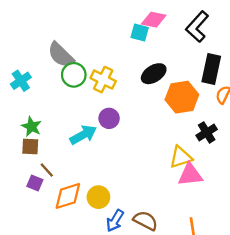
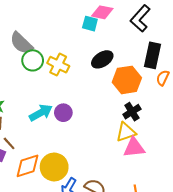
purple circle: (109, 118) -> (63, 113), moved
black cross: (207, 132) -> (132, 112), moved
yellow circle: (98, 197) -> (54, 167), size x1.4

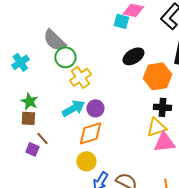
yellow cross: (58, 65) -> (80, 77), moved, turned 30
black cross: (132, 112) -> (162, 107), turned 36
orange diamond: (27, 166) -> (90, 133), moved
yellow circle: (54, 167) -> (86, 161), size x0.7

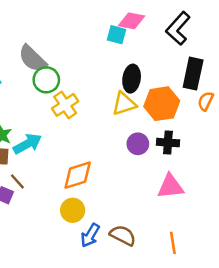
black ellipse: (133, 56) -> (132, 79), turned -50
cyan arrow: (73, 108) -> (27, 144), moved
purple circle: (95, 108) -> (138, 144), moved
yellow triangle: (156, 127) -> (124, 104), moved

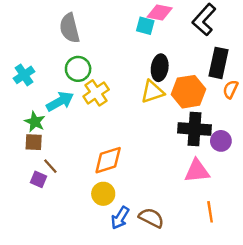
gray semicircle: (32, 59) -> (70, 28), moved, turned 32
black cross: (168, 143) -> (194, 129), size x1.5
cyan arrow: (27, 144) -> (60, 101), moved
purple circle: (138, 144) -> (221, 141), moved
orange line: (173, 243) -> (210, 212), moved

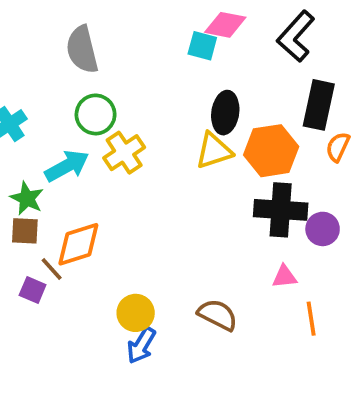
orange diamond: (108, 160) -> (78, 244), moved
pink triangle: (197, 171) -> (284, 277), size x0.6
orange line: (210, 212) -> (311, 319), moved
blue arrow: (120, 218) -> (141, 345), moved
brown semicircle: (151, 218) -> (218, 315), moved

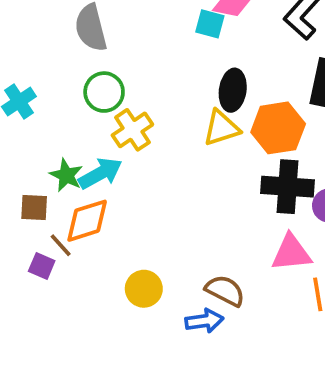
cyan arrow: (67, 166) -> (100, 173), moved
green star: (27, 198) -> (66, 175), moved
pink triangle: (284, 277) -> (291, 253), size x1.6
blue arrow: (141, 345) -> (204, 321), moved, turned -129

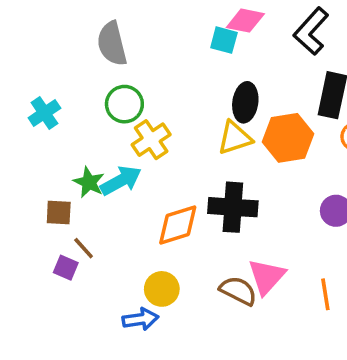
black cross: (288, 187) -> (233, 207), moved
orange diamond: (87, 221) -> (178, 225), moved
pink triangle: (291, 253) -> (267, 277), moved, turned -42
blue arrow: (204, 321) -> (140, 319), moved

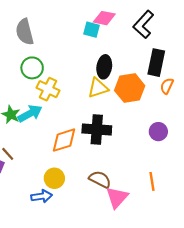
yellow cross: (151, 140) -> (48, 89), turned -30
pink triangle: (267, 277) -> (117, 197), moved

